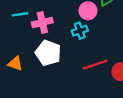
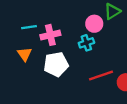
white pentagon: (48, 53) -> (56, 64), turned -30
orange triangle: (15, 63) -> (24, 54), moved, turned 35

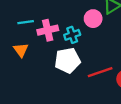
cyan cross: (86, 43) -> (72, 35), moved
white pentagon: (56, 64) -> (68, 60), moved

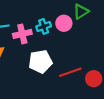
cyan cross: (72, 35) -> (44, 26), moved

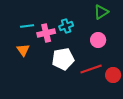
pink circle: (64, 23) -> (98, 40), moved

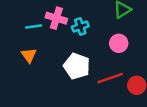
pink cross: (46, 33) -> (56, 18), moved, turned 30
white pentagon: (63, 59) -> (77, 66), turned 30

